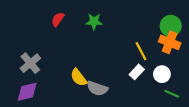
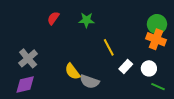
yellow line: (141, 51) -> (109, 47), moved

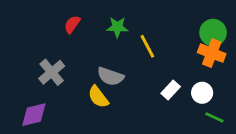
yellow line: (109, 47) -> (147, 46), moved
gray cross: (28, 58) -> (52, 72), moved
gray semicircle: (90, 82) -> (110, 76), moved

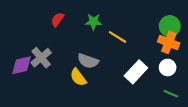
yellow line: (147, 46) -> (117, 37), turned -30
white rectangle: (171, 90) -> (136, 72), size x1.5
white circle: (202, 93) -> (168, 67), moved
purple diamond: (34, 115) -> (22, 65), moved

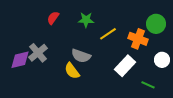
yellow line: (117, 37) -> (108, 34), turned -66
orange cross: (169, 42) -> (138, 39), moved
white circle: (168, 67) -> (162, 60), moved
green line: (171, 94) -> (148, 85), moved

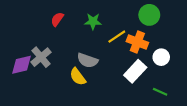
green circle: (156, 24) -> (149, 15), moved
orange cross: (138, 39) -> (137, 42), moved
white circle: (162, 60) -> (161, 57), moved

